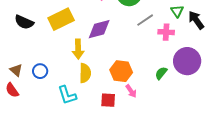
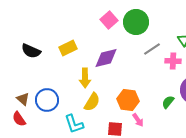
yellow rectangle: (61, 19) -> (68, 48), size x0.7
blue circle: (40, 71) -> (47, 100), size x1.5
yellow semicircle: (85, 73) -> (92, 102), turned 30

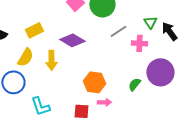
purple diamond: (106, 58) -> (72, 40), turned 45
yellow semicircle: (92, 102) -> (25, 57), moved
pink arrow: (138, 120) -> (104, 102), turned -56

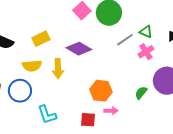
green triangle: (150, 22) -> (146, 32), moved, turned -32
pink cross: (139, 43) -> (146, 52), turned -35
yellow semicircle: (25, 57) -> (32, 66), turned 54

